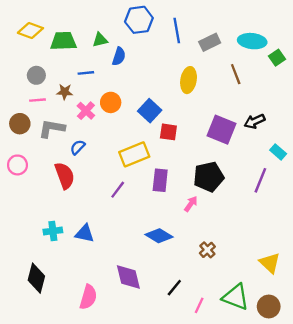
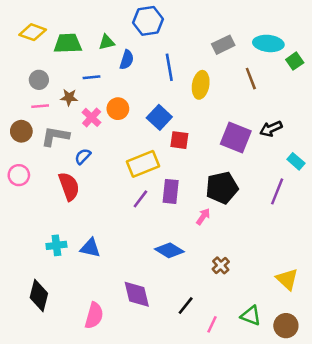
blue line: (177, 30) -> (169, 67), moved
purple line: (118, 190) -> (140, 199), moved
green triangle: (236, 297) -> (251, 316), size x0.7

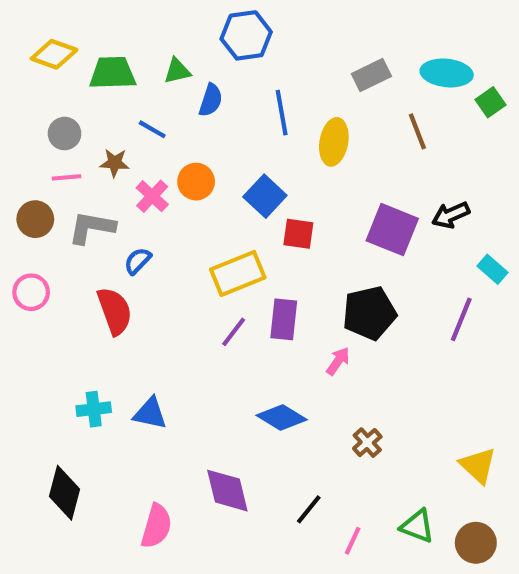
blue line: (92, 77) -> (152, 129), turned 36

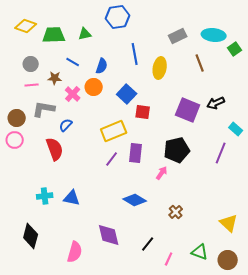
blue semicircle: (211, 100) -> (102, 66), moved
brown circle: (35, 219) -> (17, 118), moved

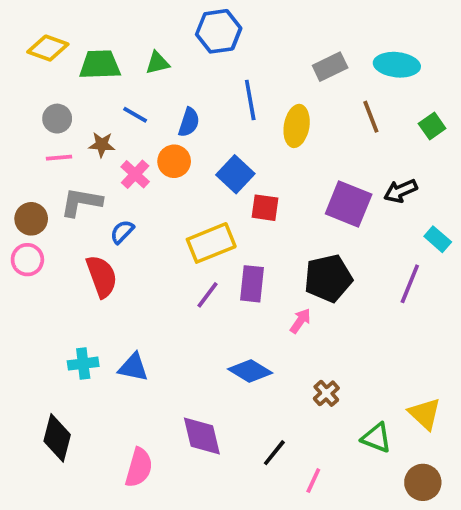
green square: (235, 49) -> (432, 126), moved
green triangle: (200, 252) -> (376, 438), moved

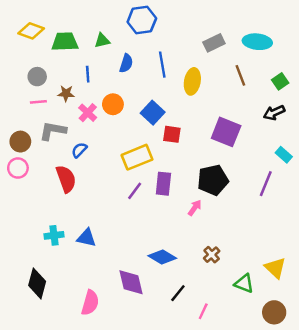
blue line: (135, 115) -> (88, 74), turned 56
blue semicircle: (189, 122) -> (126, 63), moved
black arrow: (401, 191) -> (274, 113), moved
blue diamond: (250, 371) -> (162, 257), moved

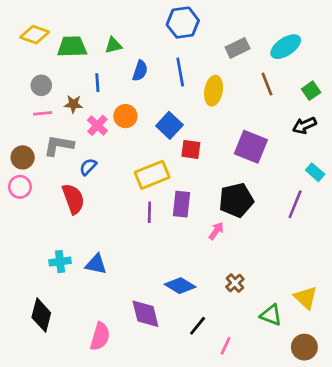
blue hexagon: (142, 20) -> (183, 23), moved
cyan ellipse: (257, 42) -> (286, 47), turned -40
purple line: (135, 191) -> (149, 212), turned -36

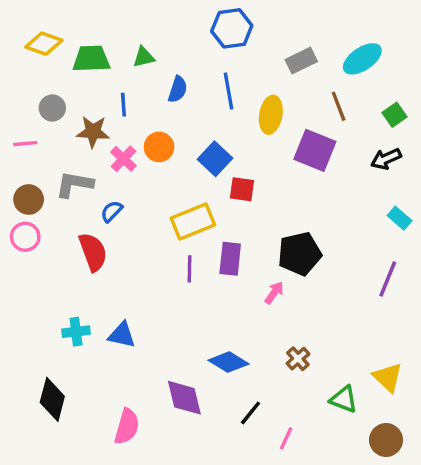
brown star: (73, 104) -> (93, 132), size x1.4
pink line: (43, 113) -> (25, 144), moved
purple square: (251, 147) -> (315, 150), moved
purple line: (295, 204) -> (388, 279), moved

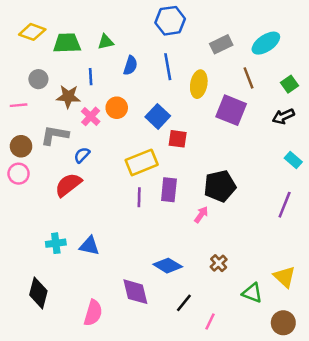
red semicircle: (93, 252) -> (68, 185), turned -108

